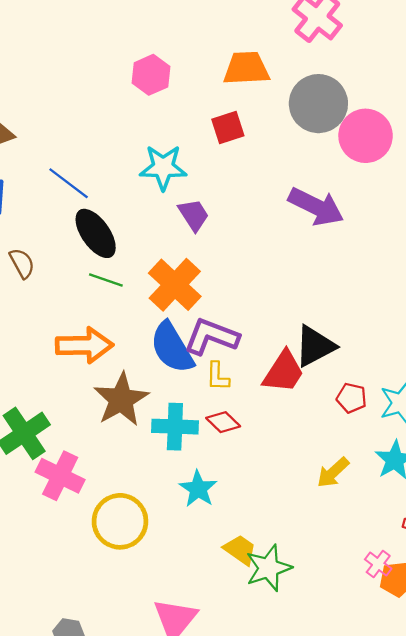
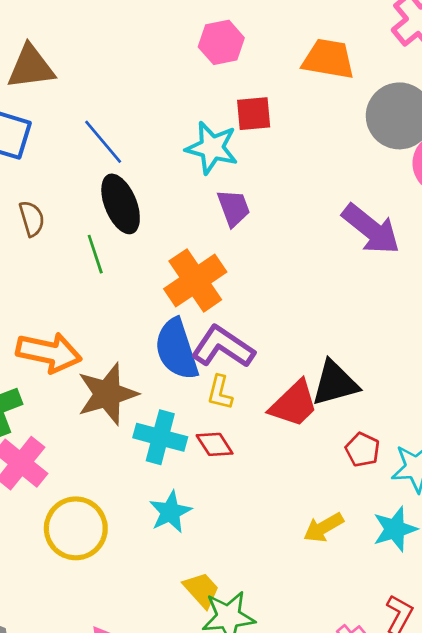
red square: (228, 127) -> (254, 114), moved
green line: (106, 280) -> (95, 254), moved, turned 40
orange arrow: (84, 345) -> (49, 352), moved

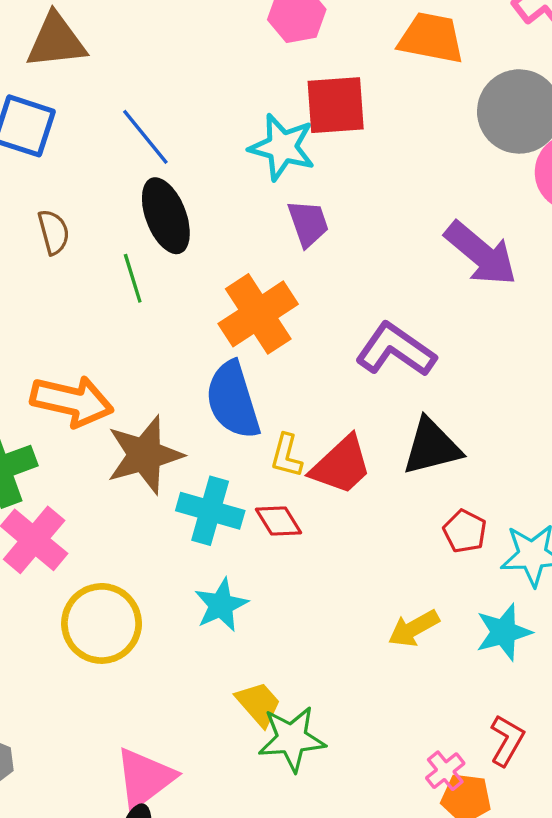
red square: (254, 114) -> (336, 105), size x1.4
purple L-shape: (223, 347) -> (396, 350), moved
red trapezoid: (294, 404) -> (341, 465), moved

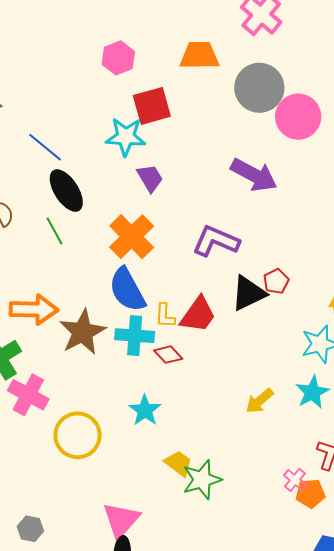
cyan cross: (210, 511) -> (135, 336), moved
red pentagon: (465, 531) -> (276, 281), moved, turned 30

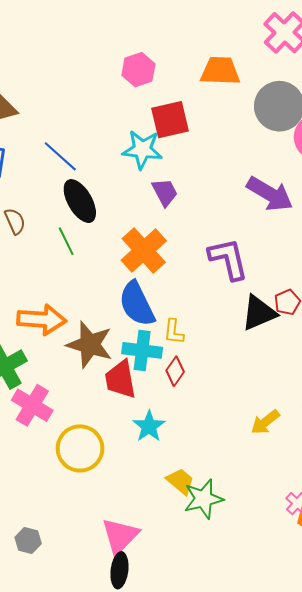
purple L-shape: (216, 241) -> (228, 259), turned 51
red trapezoid: (198, 315) -> (120, 379), moved, turned 132
brown star: (82, 332) -> (90, 345), turned -30
red diamond: (168, 355) -> (175, 371), turned 76

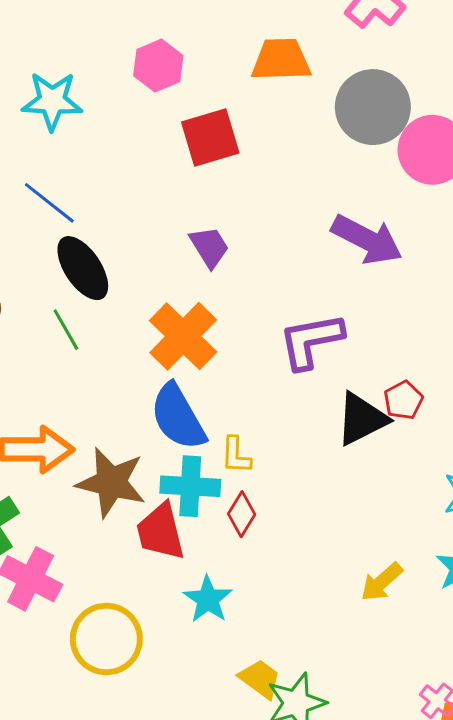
cyan star: (142, 149) -> (52, 101), moved
purple L-shape: (228, 259) -> (311, 341), turned -84

